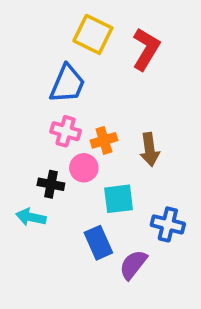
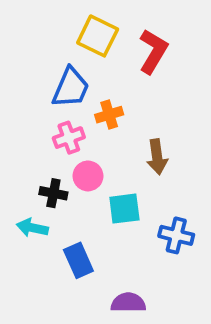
pink cross: (66, 131) -> (69, 138), turned -36
orange cross: (104, 140) -> (109, 115), moved
blue rectangle: (98, 243) -> (78, 260), moved
purple semicircle: (133, 265) -> (128, 303), moved, turned 52

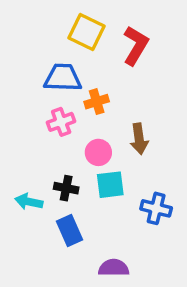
blue trapezoid: (71, 88) -> (63, 78), turned -111
pink circle: (88, 176) -> (98, 152), moved
black cross: (53, 193) -> (66, 188), moved

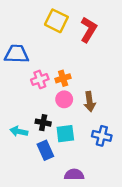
blue trapezoid: (63, 78) -> (17, 54), moved
orange cross: (97, 102) -> (63, 78), moved
brown arrow: (139, 139) -> (90, 102), moved
cyan square: (110, 185) -> (65, 134), moved

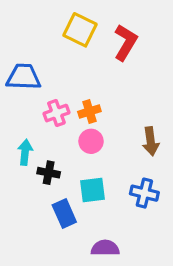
brown arrow: (90, 102) -> (151, 141), moved
black cross: (43, 123) -> (49, 173), moved
cyan arrow: (19, 131) -> (25, 152), moved, turned 84

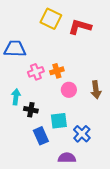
red L-shape: (126, 42) -> (80, 27), turned -105
pink circle: (91, 141) -> (69, 90), moved
blue cross: (144, 193) -> (82, 134), moved, turned 30

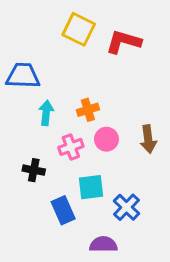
pink cross: (36, 72) -> (71, 147), moved
cyan arrow: (16, 97) -> (46, 113), moved
black cross: (31, 110) -> (34, 170), moved

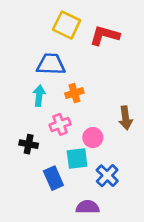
blue trapezoid: (23, 76) -> (51, 64), moved
pink circle: (106, 139) -> (93, 138), moved

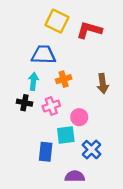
brown arrow: (126, 118) -> (103, 84), moved
black cross: (29, 144) -> (24, 103), moved
blue rectangle: (53, 178) -> (46, 152), turned 30

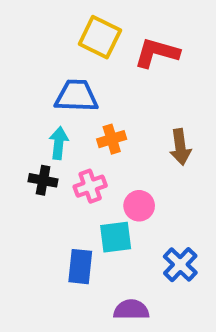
blue cross: (92, 150) -> (180, 265), moved

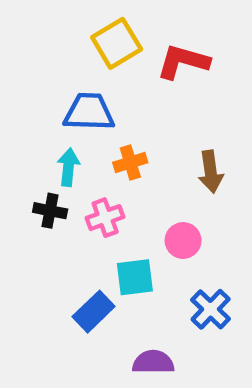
yellow square: (100, 37) -> (117, 43), turned 33
pink circle: (139, 206) -> (183, 241), moved
blue rectangle: (80, 267) -> (94, 312), turned 40

